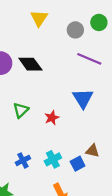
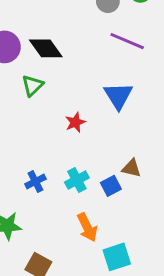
green triangle: (21, 110) -> (32, 85), moved

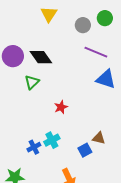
blue triangle: (118, 96) -> (106, 79), moved, turned -40
cyan cross: (77, 180) -> (52, 140), moved

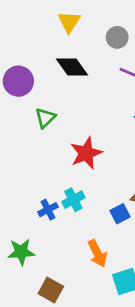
black diamond: (41, 57) -> (72, 67), moved
red star: (61, 107) -> (86, 153), size x1.6

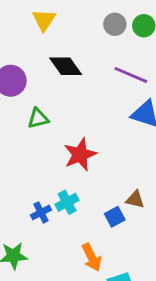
yellow triangle: (69, 22) -> (44, 20), moved
gray circle: (117, 37) -> (115, 24), moved
green triangle: (45, 118) -> (38, 118), turned 30

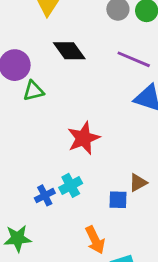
green triangle: (38, 118) -> (33, 91), moved
brown triangle: (135, 199) -> (138, 183), turned -42
blue square: (115, 217) -> (118, 200), turned 30

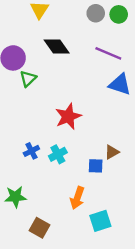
green triangle: (33, 91) -> (28, 79), turned -30
blue cross: (45, 195) -> (31, 151), moved
orange arrow: (95, 240) -> (77, 198), turned 45

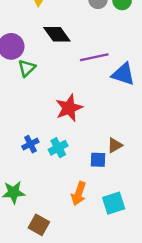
purple line: (108, 53) -> (94, 57), moved, turned -35
cyan square: (100, 221) -> (114, 203), moved

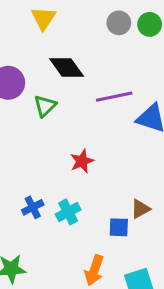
green triangle: (27, 68) -> (45, 106), moved
red star: (69, 108) -> (82, 161), size x0.7

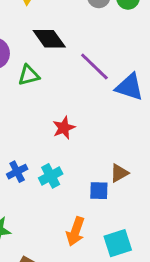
purple line: (114, 97) -> (94, 66), turned 56
green triangle: (45, 106) -> (29, 75), turned 30

